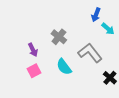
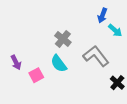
purple arrow: (33, 50) -> (16, 62), moved
cyan semicircle: (64, 67) -> (59, 63), moved

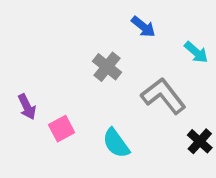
blue arrow: (102, 16) -> (143, 27), moved, turned -72
cyan semicircle: (59, 63) -> (116, 143), moved

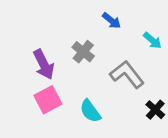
purple arrow: (27, 107) -> (44, 64), moved, size x1.5
pink square: (62, 129) -> (48, 100), size x1.4

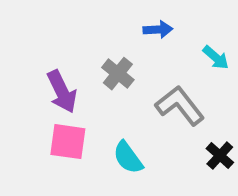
blue arrow: (111, 21) -> (158, 30), turned -42
pink square: (48, 100) -> (68, 142), turned 36

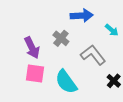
blue arrow: (158, 30) -> (82, 16), size x1.5
cyan semicircle: (128, 158) -> (66, 82), size x1.4

